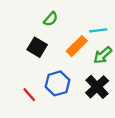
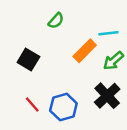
black square: (37, 47) -> (28, 59), moved
blue hexagon: (57, 83) -> (63, 107), moved

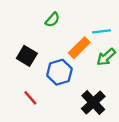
black cross: (107, 96) -> (93, 102), moved
blue hexagon: (63, 107) -> (59, 72), moved

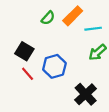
orange rectangle: (79, 48) -> (73, 16), moved
red line: (30, 98) -> (28, 74), moved

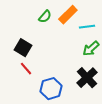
blue hexagon: (54, 66) -> (51, 89), moved
black cross: (86, 94) -> (87, 78), moved

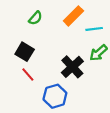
green semicircle: (45, 17) -> (35, 18), moved
black cross: (87, 78) -> (72, 67), moved

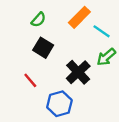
cyan line: (94, 29) -> (102, 31), turned 42
black square: (25, 52) -> (43, 48), moved

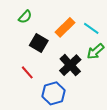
orange rectangle: (79, 17) -> (65, 27), moved
green semicircle: (38, 20) -> (25, 17), moved

